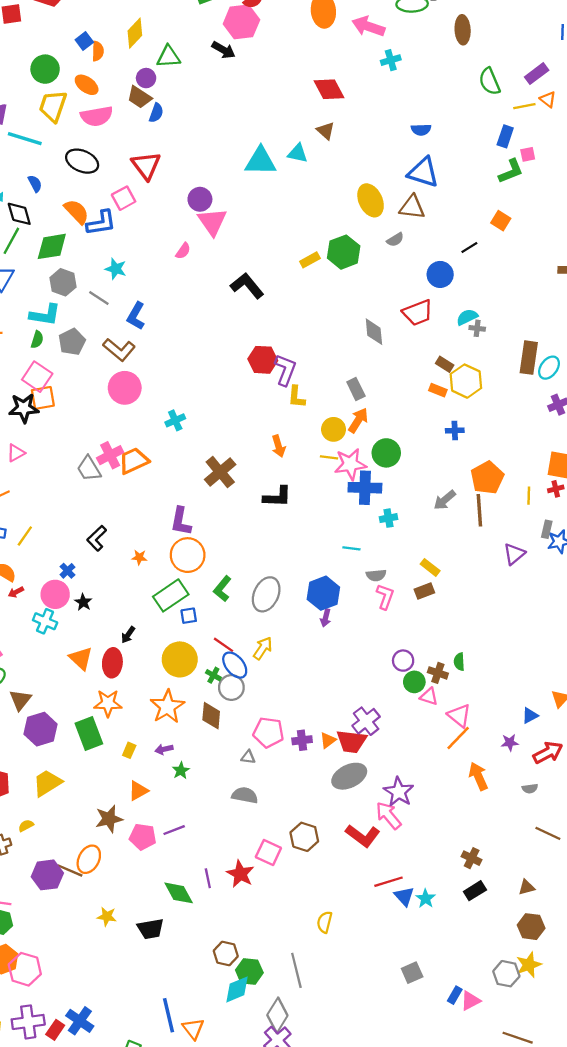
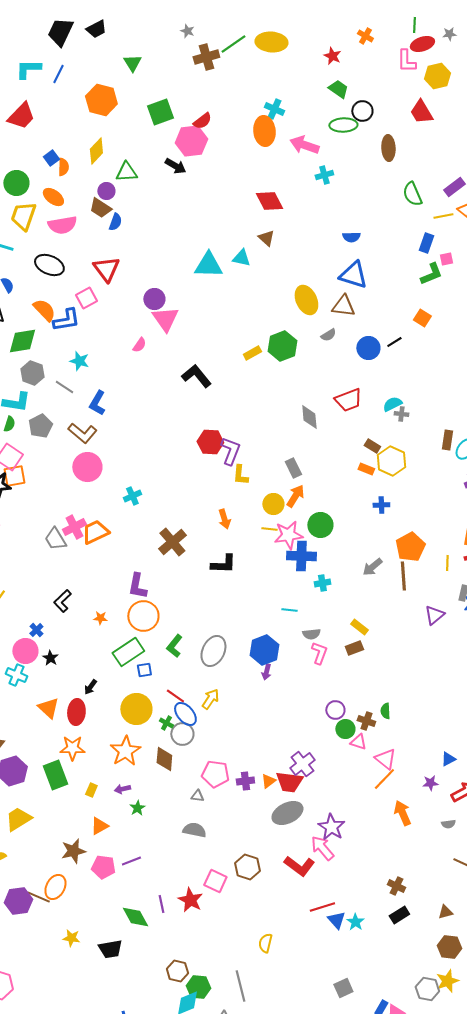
blue circle: (440, 274) -> (368, 348), moved
brown rectangle: (529, 358) -> (447, 440), size x0.7

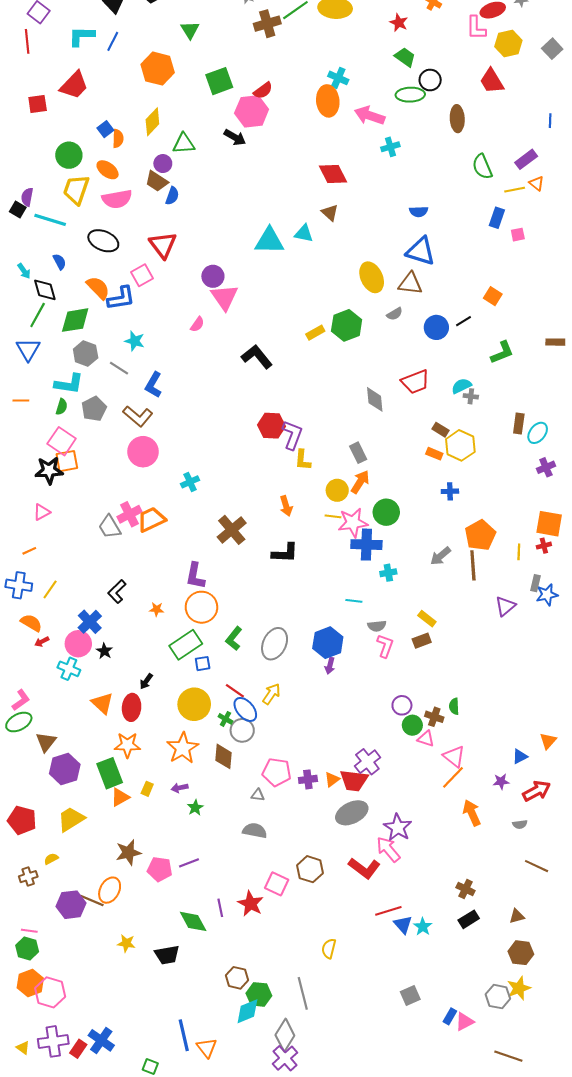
green L-shape: (431, 274) -> (502, 352), moved
blue cross: (36, 630) -> (90, 622), size x1.6
orange triangle: (99, 826) -> (120, 797), moved

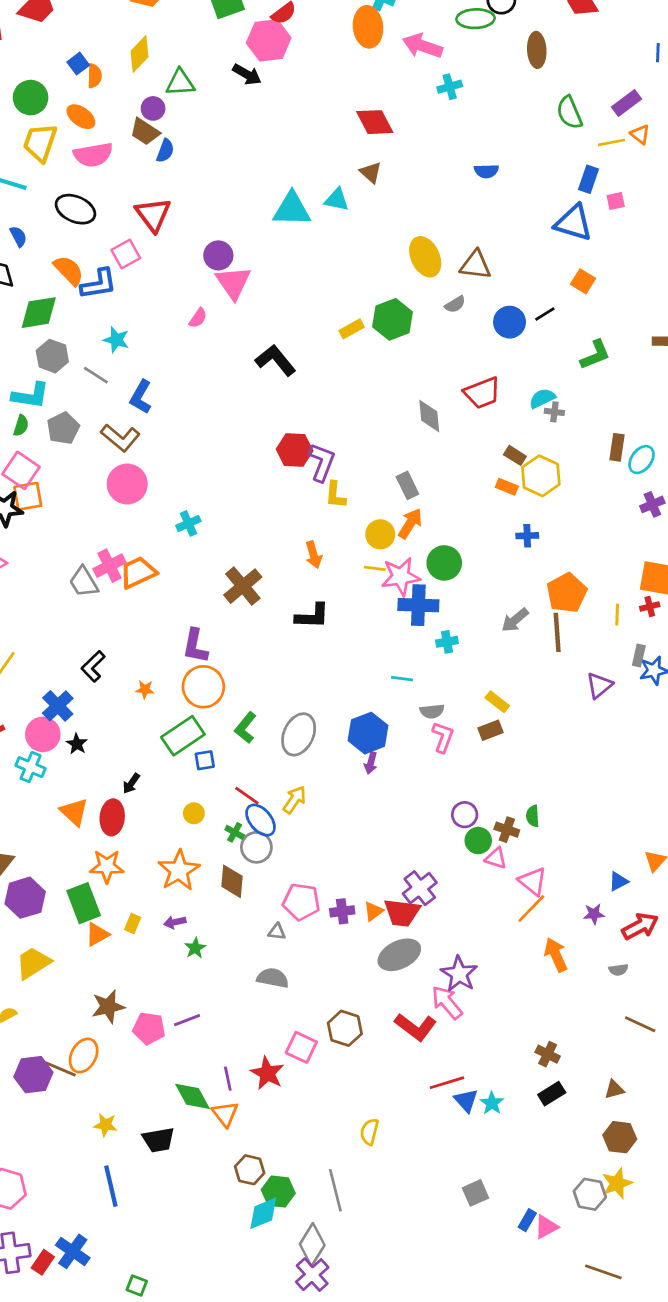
blue triangle: (421, 251) -> (573, 223), moved
yellow circle: (194, 704) -> (194, 813), size x0.5
blue line: (184, 1035) -> (111, 1186), moved
orange triangle: (207, 1048) -> (225, 1114), moved

